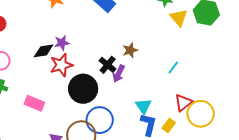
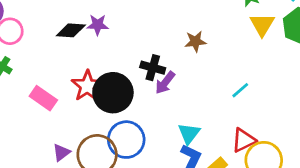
brown star: (130, 50) -> (195, 41), moved
red star: (61, 65) -> (87, 86), moved, turned -30
black cross: (108, 65) -> (153, 68), turned -36

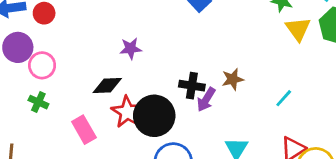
black diamond: (71, 30) -> (107, 85), moved
brown star: (195, 41) -> (233, 79), moved
pink rectangle: (43, 98) -> (84, 130), turned 32

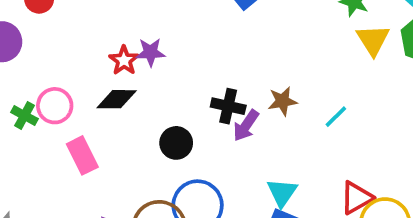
pink circle: (42, 65) -> (55, 106), moved
cyan line: (284, 98) -> (336, 117), moved
red star: (127, 112) -> (124, 60), moved, size x0.7
black circle: (154, 116) -> (176, 143), size x0.6

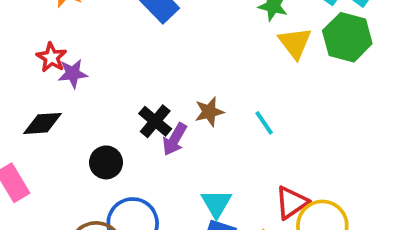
red star: (124, 60) -> (51, 57), moved
black cross: (228, 106) -> (155, 121), turned 32
cyan line: (336, 117) -> (264, 123), turned -75

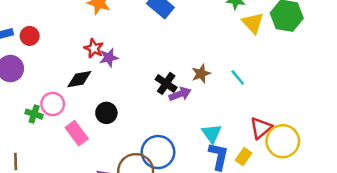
black diamond: (43, 123) -> (79, 79), moved
purple arrow: (175, 139) -> (180, 94), turned -135
black circle: (106, 162) -> (106, 113), moved

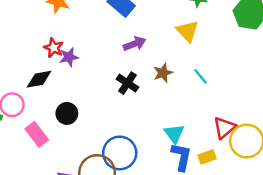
yellow triangle: (253, 23) -> (188, 31), moved
purple arrow: (180, 94) -> (135, 44), moved
yellow rectangle: (244, 157) -> (207, 157), turned 35

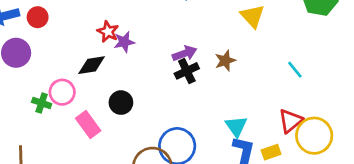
purple arrow: (135, 44) -> (185, 53), moved
cyan line: (200, 76) -> (295, 70), moved
black cross: (127, 83) -> (187, 71), turned 30

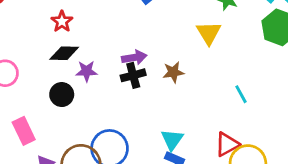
purple star: (124, 42) -> (87, 71), moved
black diamond: (92, 65) -> (64, 53), moved
pink rectangle: (88, 124) -> (24, 131), moved

